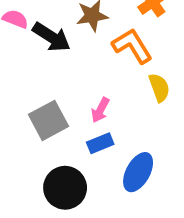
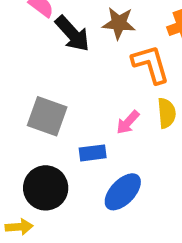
pink arrow: (100, 110) -> (128, 122), moved
gray square: (49, 120) -> (47, 116), turned 33

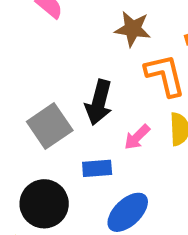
black arrow: (72, 34) -> (99, 102), moved, turned 54
gray square: (47, 116) -> (50, 126), turned 33

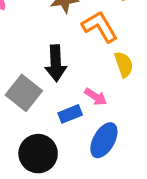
pink arrow: (137, 137) -> (96, 97), moved, turned -85

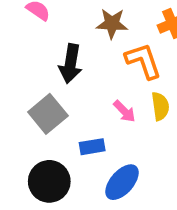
black arrow: (56, 63) -> (70, 64), moved
pink arrow: (96, 97) -> (124, 111), moved

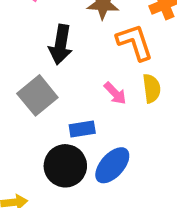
black circle: (49, 181) -> (65, 166), moved

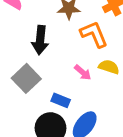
yellow semicircle: (152, 88) -> (109, 67), turned -60
blue rectangle: (82, 129) -> (61, 100), turned 36

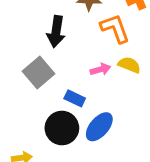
pink arrow: (83, 72) -> (100, 69), turned -60

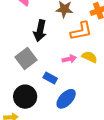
orange L-shape: (115, 28) -> (81, 31), turned 95
black circle: (62, 128) -> (25, 97), moved

